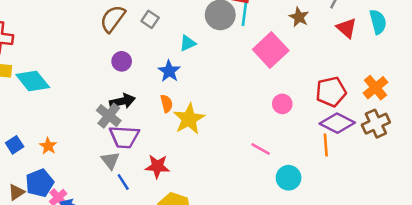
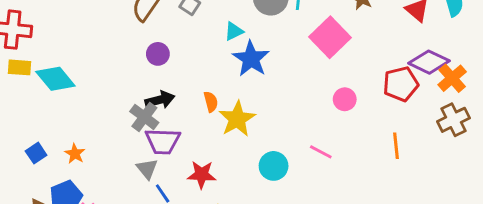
blue star: (169, 71) -> (251, 59), moved, size x1.4
purple diamond: (337, 123) -> (429, 62), moved
cyan circle: (289, 178) -> (274, 166), moved

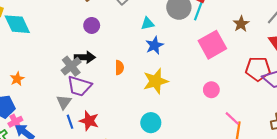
blue star: (251, 59) -> (155, 45), size x0.7
red pentagon: (401, 84) -> (258, 69), moved
yellow star: (237, 119) -> (156, 81), moved
pink line: (321, 152) -> (232, 118), moved
red star: (202, 175) -> (89, 121), moved

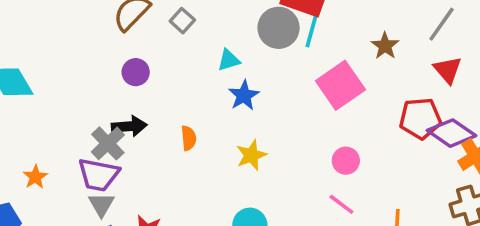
orange star: (17, 79) -> (35, 177), moved
yellow star: (156, 81) -> (251, 155), size x0.7
purple trapezoid: (79, 86) -> (98, 175), moved
pink line: (232, 118) -> (341, 204), moved

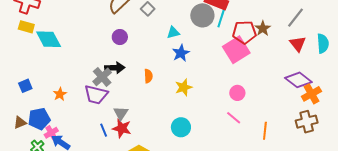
red pentagon: (420, 118) -> (244, 32), moved
gray triangle: (101, 205) -> (121, 113), moved

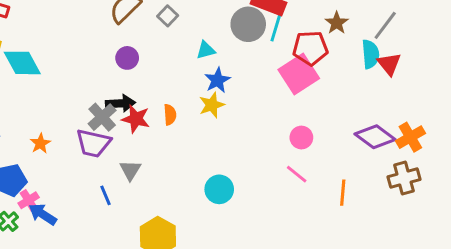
brown star: (263, 28) -> (337, 23), moved
cyan semicircle: (323, 43) -> (370, 54), moved
purple diamond: (298, 80) -> (375, 137), moved
yellow star: (184, 87) -> (212, 105), moved
red star: (122, 128) -> (136, 119), moved

